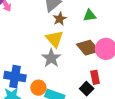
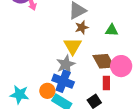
blue cross: (15, 77) -> (63, 81), moved
red rectangle: (95, 77) -> (106, 83), moved

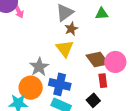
green triangle: (112, 30) -> (102, 14), moved
gray star: (66, 64) -> (39, 67), moved
orange circle: (47, 91) -> (31, 88), moved, size x1.5

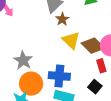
yellow triangle: (65, 49) -> (71, 40), moved
gray star: (39, 67) -> (23, 60), moved

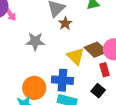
yellow triangle: (71, 40) -> (75, 56), moved
gray star: (23, 60) -> (35, 41), moved, turned -30

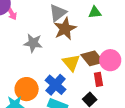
brown star: (65, 23) -> (65, 29), size x1.6
blue cross: (62, 80) -> (56, 85), turned 30

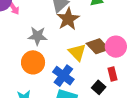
red rectangle: (98, 79) -> (112, 74), moved
orange circle: (27, 89) -> (33, 62), moved

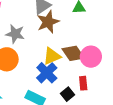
yellow triangle: (77, 52) -> (52, 56), turned 42
blue cross: (63, 76) -> (47, 73), moved

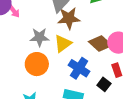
brown star: (48, 22) -> (69, 18), turned 30
yellow triangle: (52, 56) -> (63, 44), moved

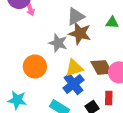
gray star: (39, 37) -> (58, 43), moved
yellow triangle: (63, 44) -> (74, 68), moved

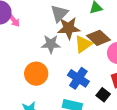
brown diamond: (102, 67) -> (98, 38), moved
yellow triangle: (74, 68) -> (83, 44), moved

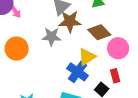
yellow triangle: (83, 44) -> (87, 57), moved
orange circle: (36, 74) -> (17, 49), moved

